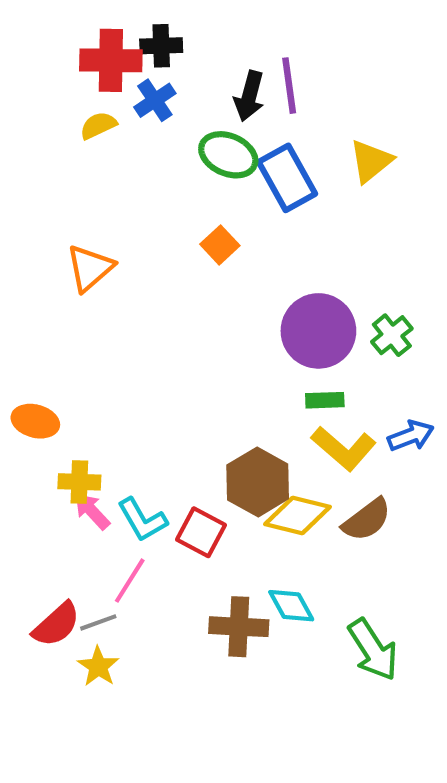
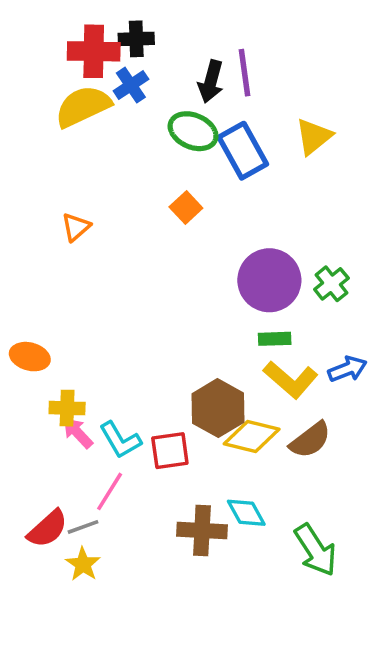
yellow semicircle: (98, 125) -> (83, 106), size x1.8
orange triangle: (90, 268) -> (76, 227), size x0.7
red square: (201, 532) -> (170, 451), turned -36

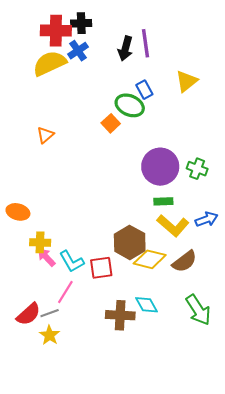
green ellipse: (193, 131) -> (130, 105), moved
blue rectangle: (243, 151) -> (144, 90), size x0.6
green cross: (331, 284) -> (197, 169), turned -30
green arrow: (316, 550) -> (198, 310), moved

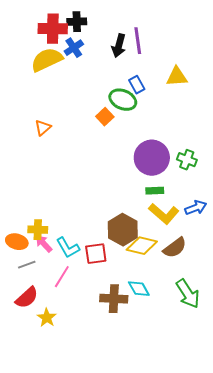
yellow triangle: (187, 81) -> (177, 77), turned 35
orange ellipse: (18, 212) -> (17, 242), moved
gray line: (50, 313) -> (27, 265), moved

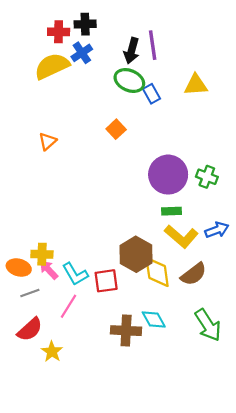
red cross: (53, 29) -> (59, 32), size x0.7
green ellipse: (123, 100) -> (129, 81), moved
yellow diamond: (142, 246) -> (157, 272), turned 68

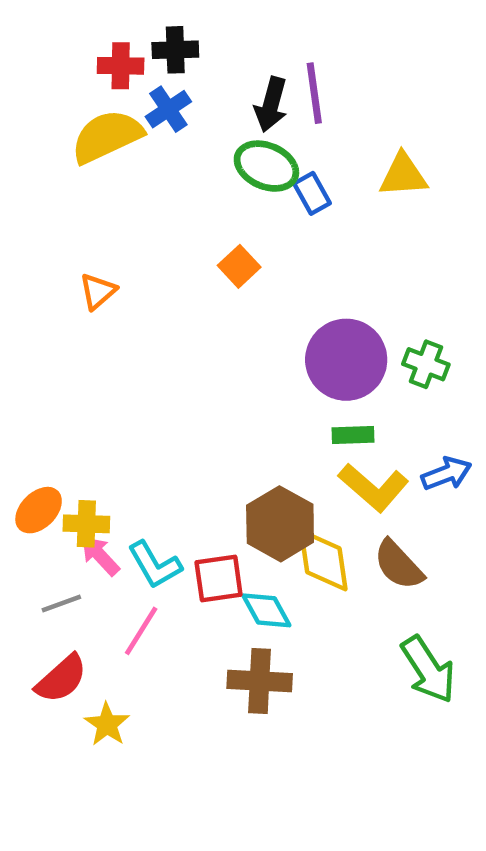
orange ellipse: (19, 268) -> (39, 510), moved, turned -60
brown semicircle: (194, 274) -> (399, 565), turned 84
cyan diamond: (154, 320) -> (266, 610), moved

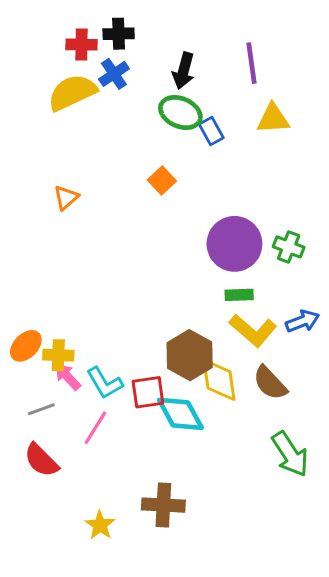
purple line: (314, 93) -> (251, 63), moved
cyan diamond: (266, 610) -> (180, 414), size x1.4
red semicircle: (61, 679) -> (41, 460), turned 87
brown cross: (260, 681) -> (163, 505), moved
yellow star: (107, 724) -> (100, 525), moved

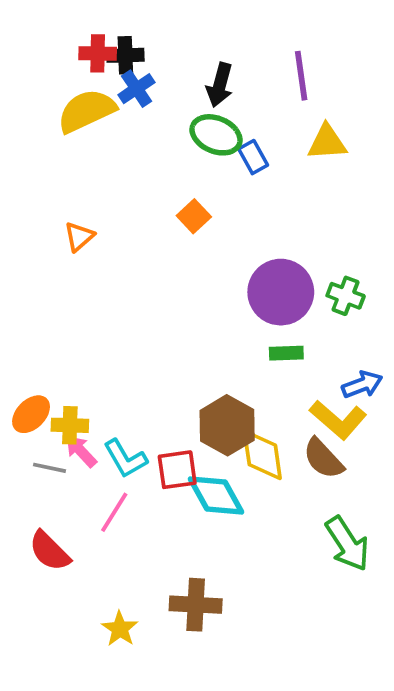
black cross: (119, 34) -> (125, 55), moved
yellow L-shape: (253, 330) -> (338, 420), moved
gray line: (41, 409) -> (50, 468), moved, turned 32

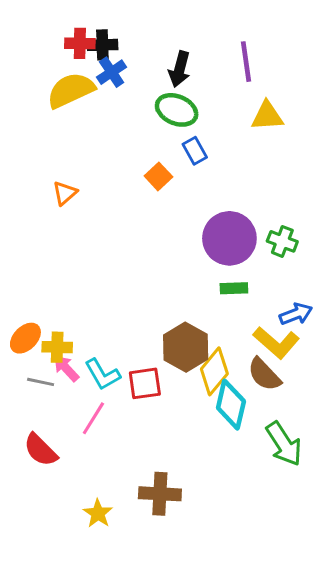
blue rectangle: (253, 157) -> (195, 151), moved
yellow diamond: (262, 455) -> (214, 371), turned 48
cyan diamond: (216, 496) -> (231, 405), moved, turned 42

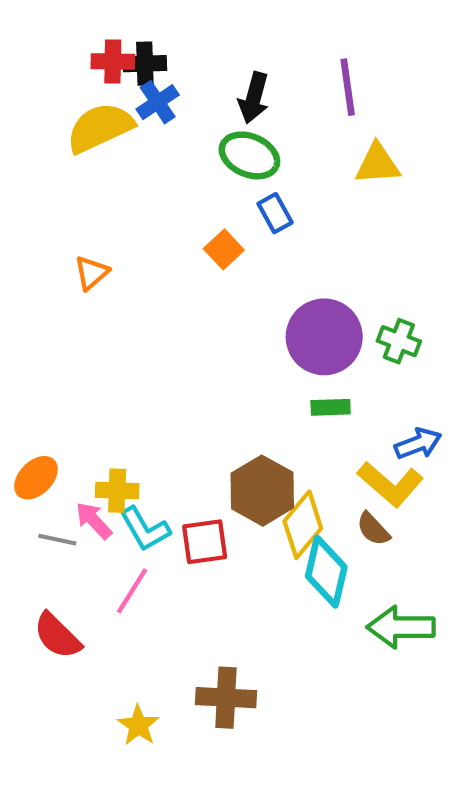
yellow cross: (57, 347) -> (117, 491), moved
brown semicircle: (264, 374) -> (373, 529), size x0.7
green arrow: (284, 444) -> (401, 627), turned 123

